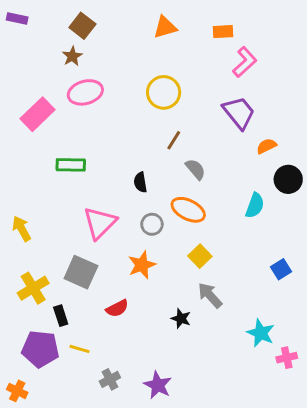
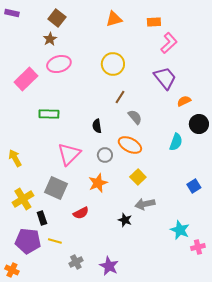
gray arrow: (210, 295) -> (145, 204), turned -60

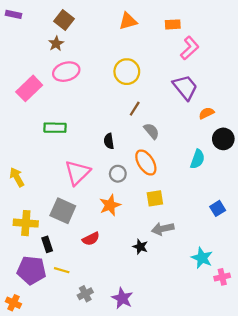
orange ellipse: (130, 145) -> (146, 162), turned 30
yellow square: (138, 177) -> (155, 198), turned 35
yellow cross: (23, 199) -> (26, 223), turned 35

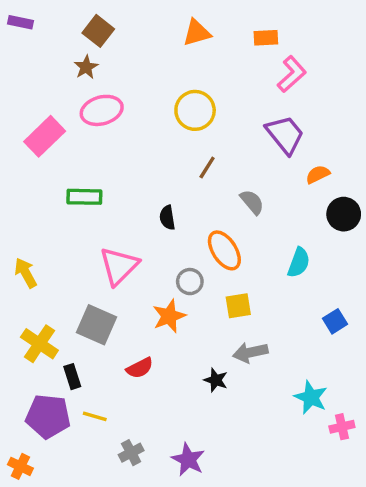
gray semicircle: (151, 131) -> (252, 202), moved
cyan semicircle: (197, 159) -> (299, 263), moved
gray circle: (118, 174) -> (190, 282), moved
yellow cross: (26, 223) -> (39, 344), turned 30

